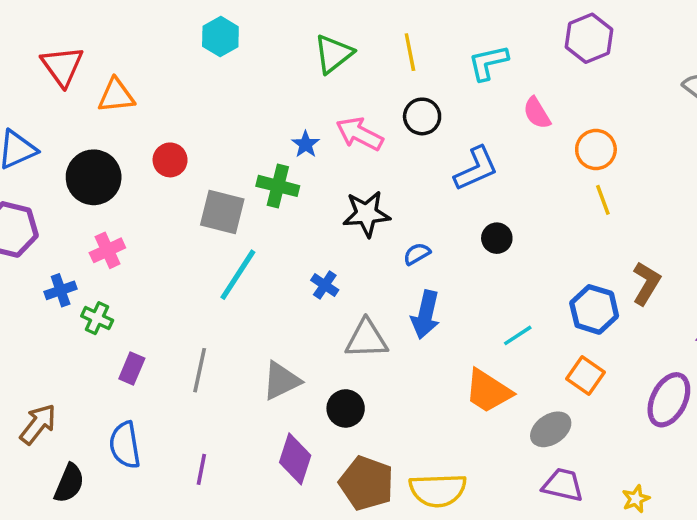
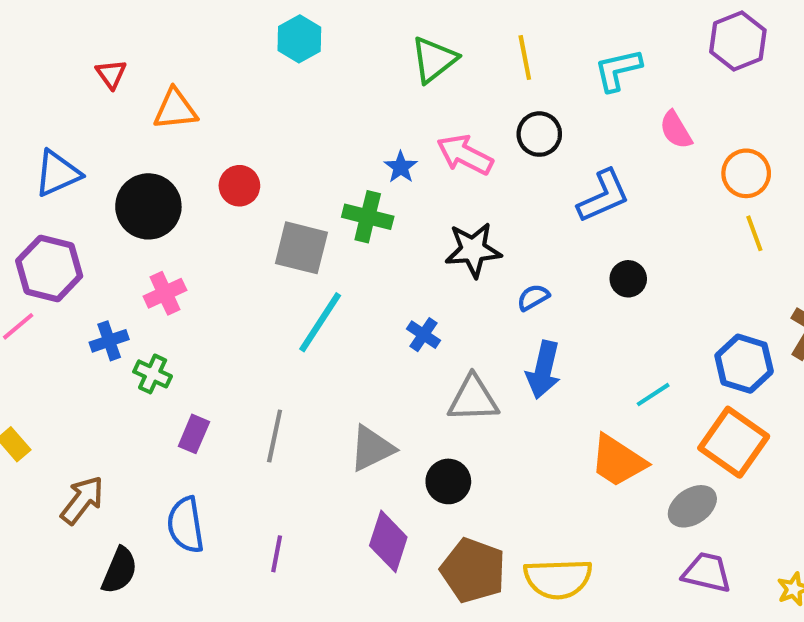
red triangle: (62, 66) -> (111, 74), size x0.6
orange square: (585, 375) -> (734, 442), size x1.5

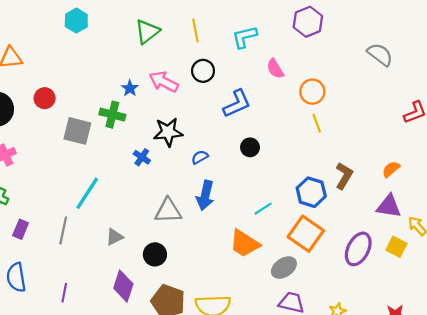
cyan line: (320, 322) -> (87, 193), moved
blue cross: (423, 335) -> (142, 157), moved
gray triangle: (372, 448) -> (115, 237), size x0.7

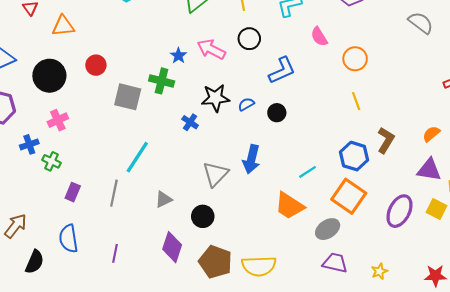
yellow line: (317, 123) -> (356, 101), moved
black circle: (250, 147) -> (277, 113), moved
blue semicircle: (200, 157) -> (246, 104), moved
gray triangle: (168, 211) -> (215, 174), turned -44

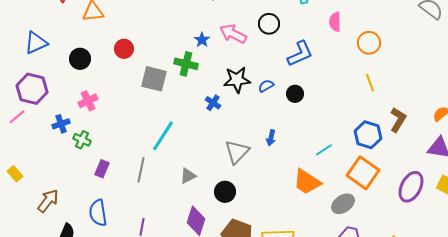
pink semicircle: (319, 37) -> (335, 22), turned 30
black circle: (49, 76) -> (80, 59), size x0.7
blue arrow: (251, 159) -> (271, 138), size x0.6

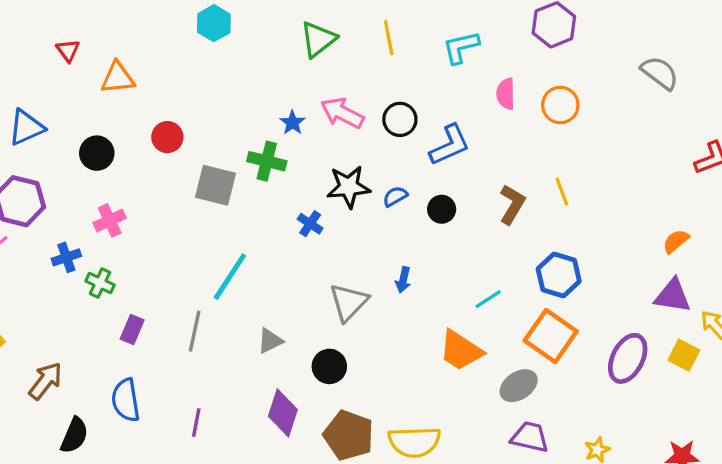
black circle: (269, 24) -> (400, 119), moved
orange circle: (369, 43) -> (560, 105), moved
brown L-shape: (398, 120) -> (512, 204), moved

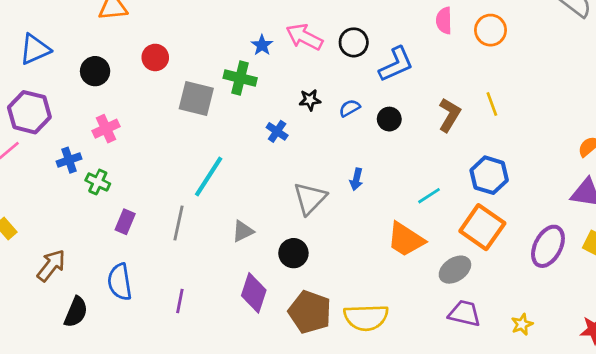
black star: (349, 187) -> (310, 100), size x0.6

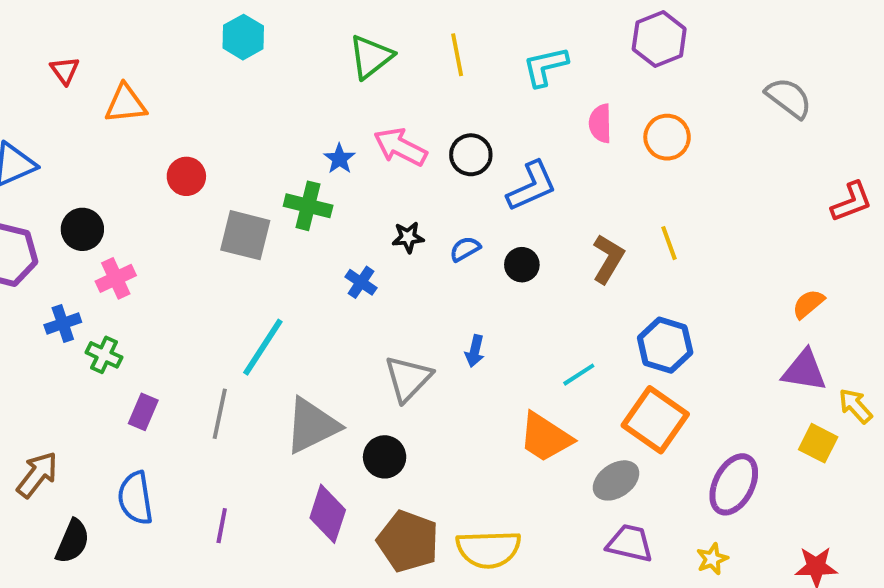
black circle: (95, 71) -> (82, 229), moved
gray triangle: (243, 231) -> (312, 426), size x1.8
purple ellipse: (548, 246) -> (734, 484), moved

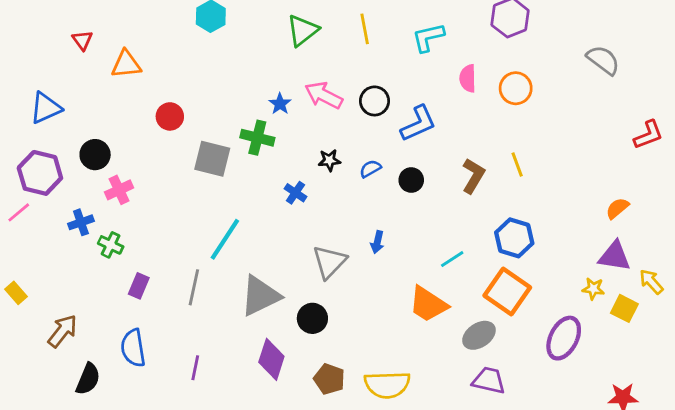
brown pentagon: (408, 541) -> (329, 379), size x0.7
yellow star: (712, 559) -> (593, 289), moved, turned 30

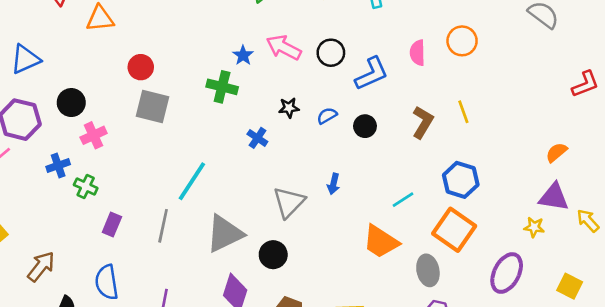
pink semicircle: (468, 78) -> (417, 53), moved
gray square: (212, 159) -> (153, 106), moved
yellow square: (624, 308) -> (570, 286), moved
gray ellipse: (479, 335) -> (428, 270), turned -68

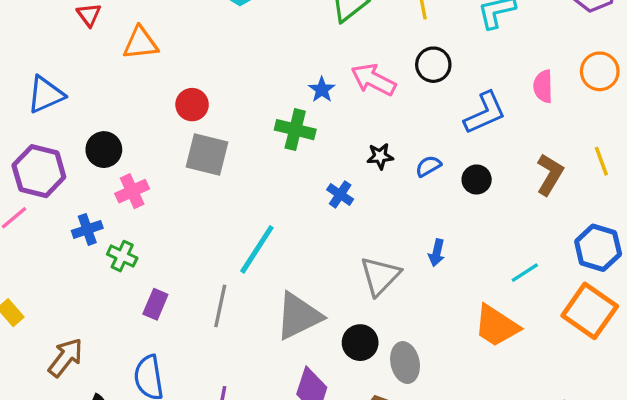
black circle: (331, 53) -> (433, 65), moved
gray ellipse: (428, 270) -> (405, 363), moved

